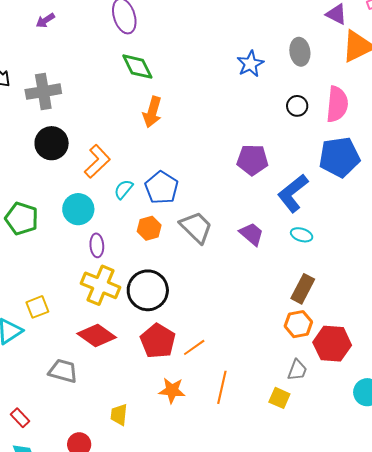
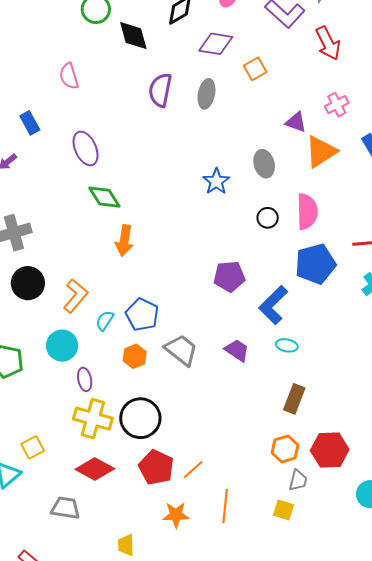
orange hexagon: (298, 324) -> (285, 449), moved

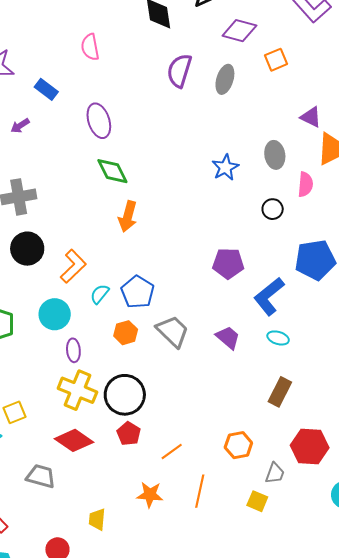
blue rectangle: (30, 123) -> (46, 89), turned -30
pink semicircle: (307, 212) -> (305, 184), moved, size x0.7
orange hexagon: (285, 449) -> (238, 445), moved
red pentagon: (156, 467) -> (129, 434), moved, size x0.7

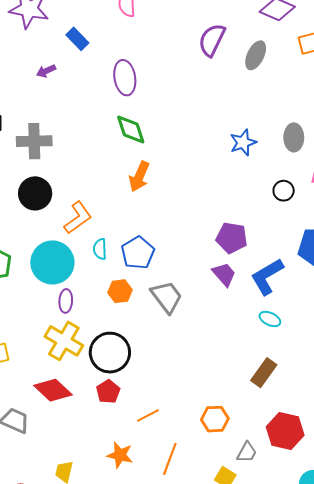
cyan semicircle: (100, 294) -> (100, 249), turned -50
cyan circle: (55, 314) -> (52, 262), size x1.4
purple trapezoid: (228, 337) -> (224, 274), moved

